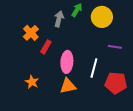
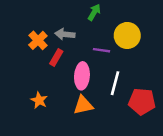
yellow circle: (102, 17) -> (127, 35), moved
gray arrow: (59, 19) -> (65, 34), moved, turned -98
purple line: (115, 47) -> (102, 50), moved

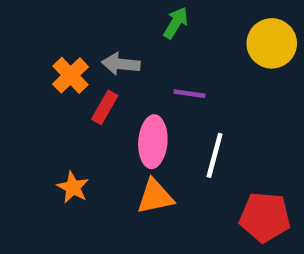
yellow circle: (127, 35) -> (272, 43), moved
red pentagon: (142, 102) -> (265, 217), moved

